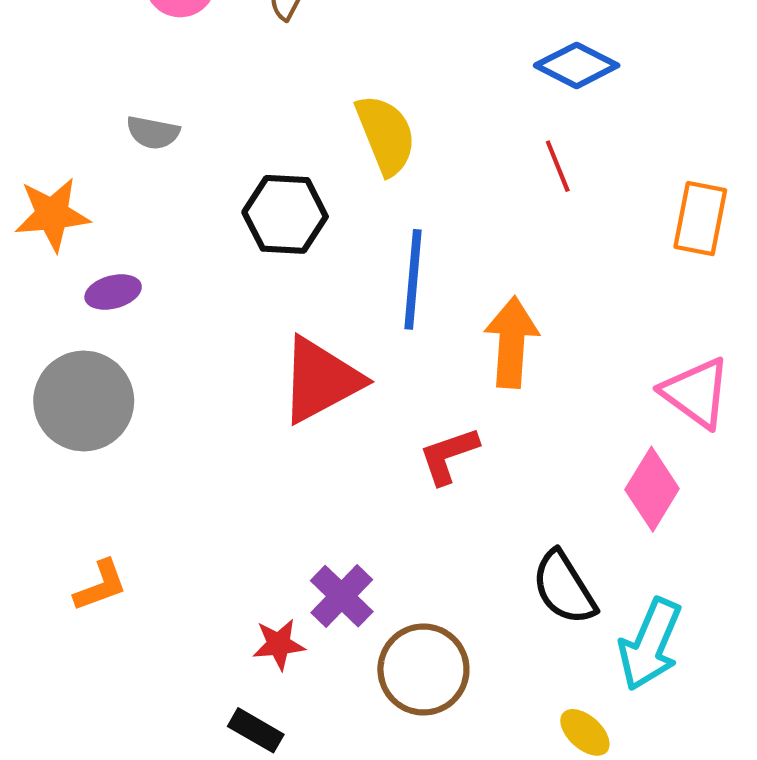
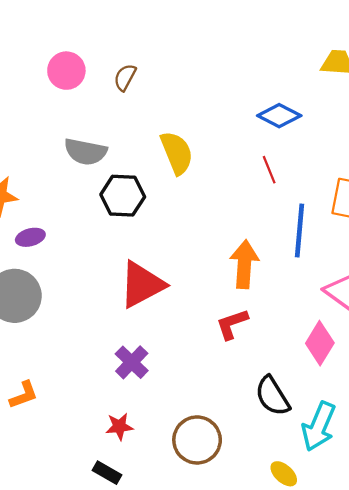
gray semicircle: (153, 133) -> (86, 152), moved, size x1.5
blue line: (413, 279) -> (300, 231), moved
red L-shape: (449, 456) -> (232, 324), moved
purple cross: (342, 596) -> (132, 362), moved

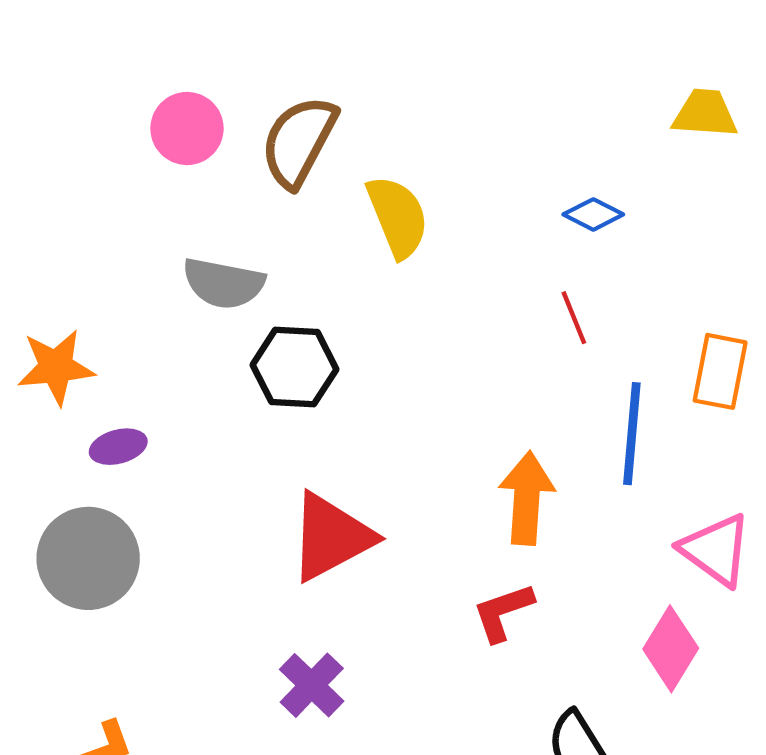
brown semicircle: (125, 77) -> (299, 141), size x1.8
blue diamond: (279, 116) -> (593, 214), size x0.7
yellow semicircle: (177, 153) -> (398, 217), moved

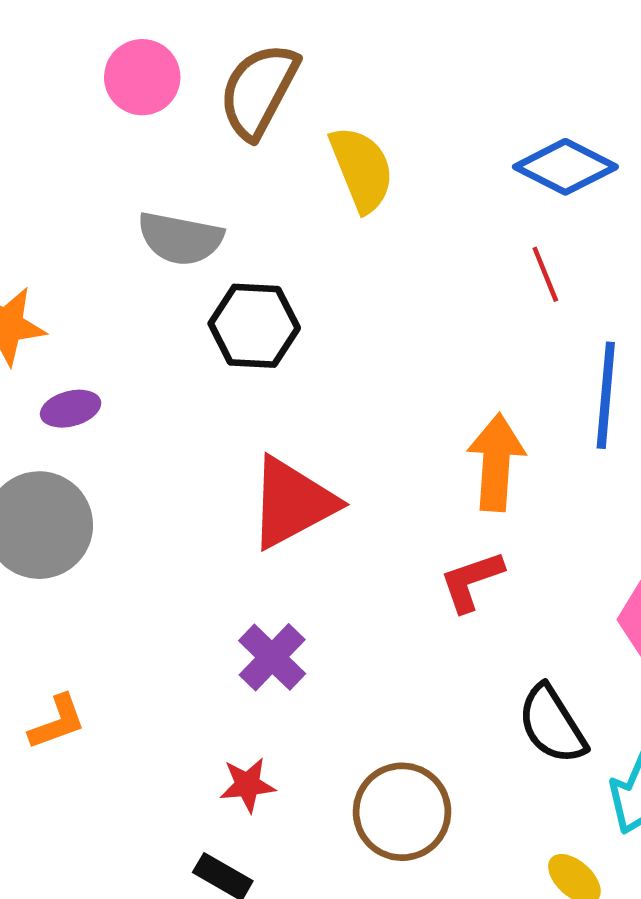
blue diamond: (593, 214) -> (565, 167), size x1.6

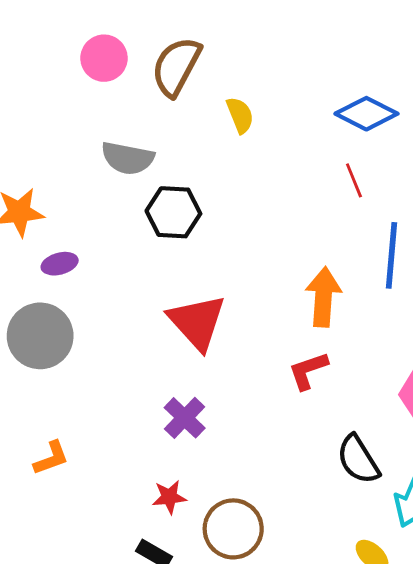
yellow semicircle: (362, 169) -> (240, 115), size x0.7
red triangle: (292, 503) -> (197, 322), turned -44
brown circle: (402, 812) -> (233, 529), moved

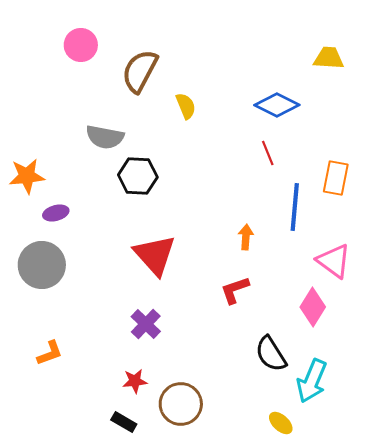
pink circle: (104, 58) -> (81, 45), moved
orange arrow: (323, 297) -> (246, 237), size x0.6

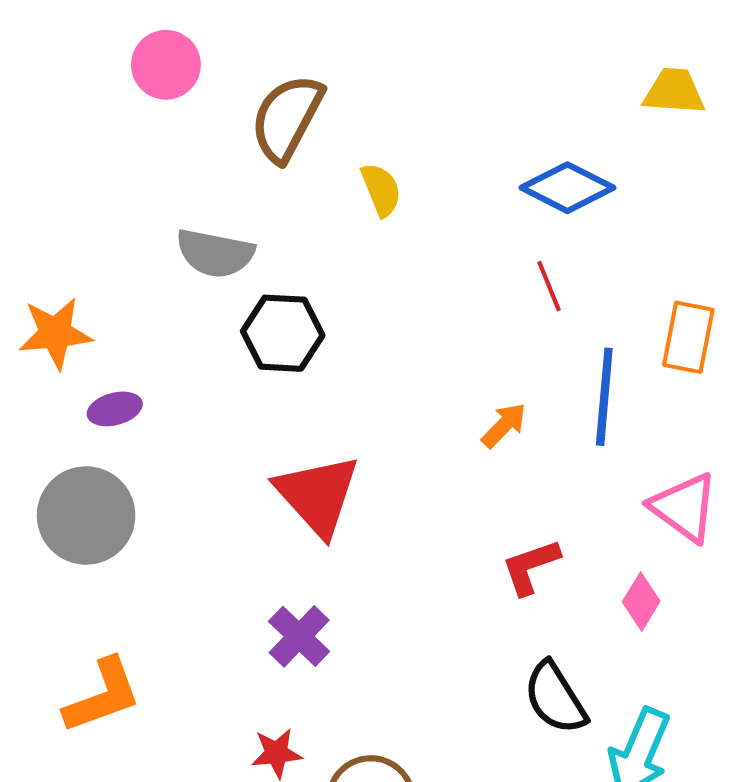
orange arrow: (246, 237) -> (504, 425), moved, turned 40
red L-shape: (235, 290) -> (531, 567), moved
pink diamond: (313, 307) -> (641, 602), size x0.7
orange L-shape: (50, 353) -> (102, 696), size x1.5

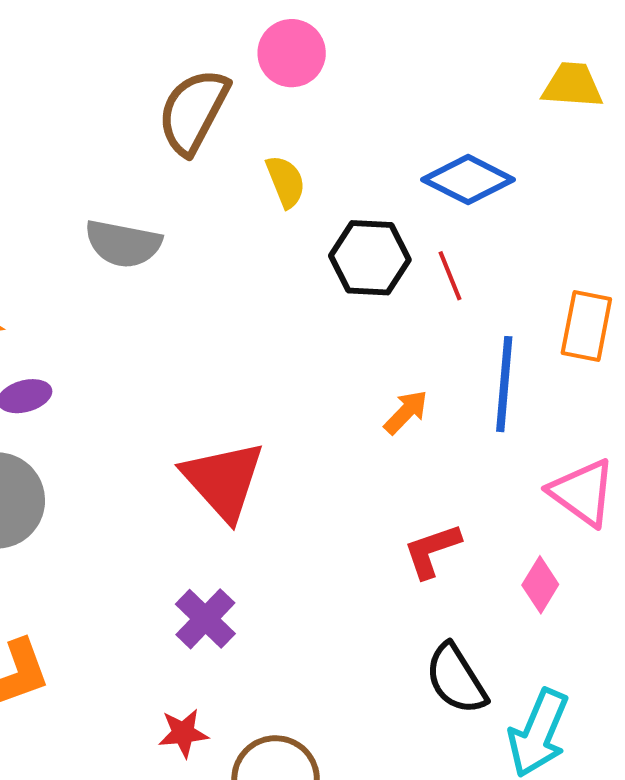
pink circle: (166, 65) -> (292, 53), moved
black hexagon: (283, 333) -> (370, 258), moved

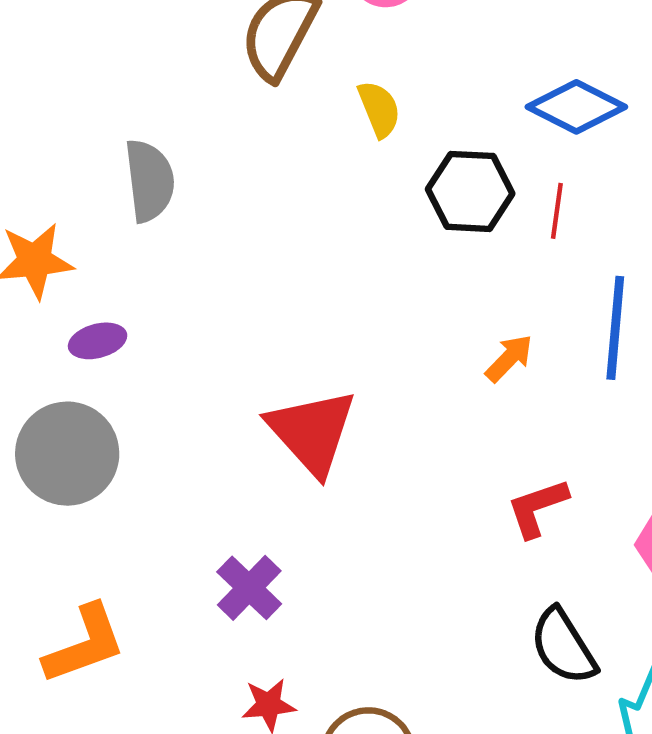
gray semicircle: (123, 244) -> (150, 181), moved, turned -108
red line: (450, 276) -> (557, 211), turned 30
purple cross: (205, 619) -> (249, 588), moved

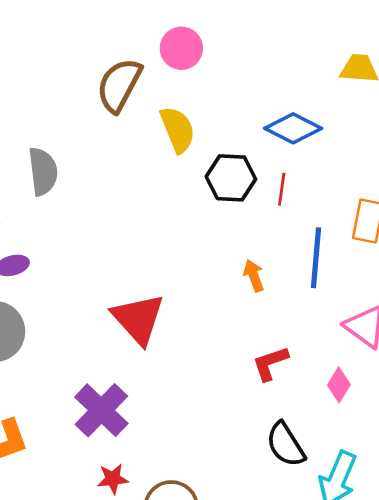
yellow semicircle: (379, 109) -> (178, 130), size x1.4
orange arrow: (509, 358) -> (254, 276), turned -64
purple cross: (249, 588) -> (101, 410), size x1.4

